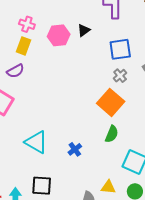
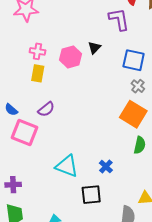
blue square: (120, 49) -> (134, 60), turned 30
purple semicircle: (15, 71) -> (46, 109), moved
black square: (42, 186) -> (91, 195), moved

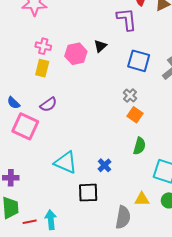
gray cross: (138, 86) -> (130, 95), moved
orange square: (133, 114) -> (135, 115), size x0.6

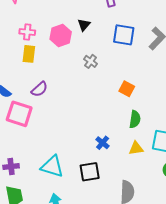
gray cross: (130, 95) -> (91, 61), moved
cyan triangle: (66, 162) -> (52, 166), moved
yellow triangle: (142, 199) -> (136, 148), moved

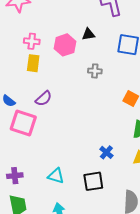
black triangle: (84, 25) -> (88, 34), turned 40
gray cross: (91, 61) -> (95, 71), turned -32
cyan triangle: (52, 166) -> (56, 176), size x0.7

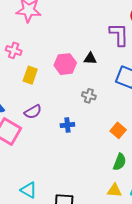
pink cross: (32, 41) -> (14, 50), moved
blue cross: (106, 152) -> (67, 125), moved, turned 32

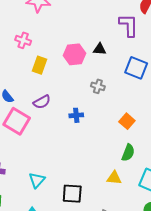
cyan triangle: (29, 190) -> (37, 180), turned 42
yellow triangle: (114, 190) -> (114, 178), moved

